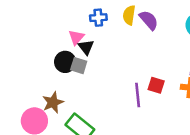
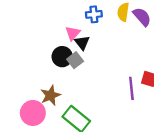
gray square: (79, 66) -> (75, 60), turned 35

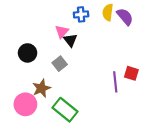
black circle: (62, 57) -> (28, 53), moved
gray square: (75, 60) -> (60, 64), moved

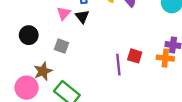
black triangle: (70, 40) -> (82, 17), moved
gray square: (60, 64) -> (61, 46), turned -32

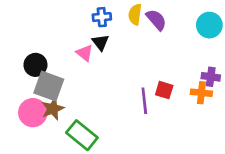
pink triangle: (64, 13) -> (85, 53), moved, turned -32
gray square: (61, 46) -> (49, 86), moved, size x1.6
pink circle: (27, 88) -> (33, 113), moved

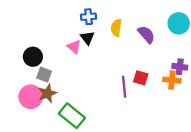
yellow semicircle: (135, 14) -> (116, 28), moved
purple semicircle: (156, 20) -> (146, 34), moved
gray square: (49, 86) -> (44, 75), size x0.6

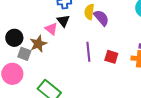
purple semicircle: (146, 34) -> (101, 18), moved
purple line: (124, 87) -> (88, 52), moved
brown star: (47, 93) -> (38, 44), moved

